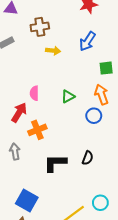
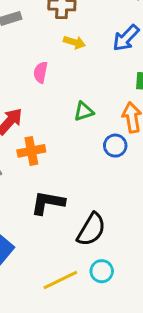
pink semicircle: (34, 93) -> (41, 72), moved
black semicircle: (88, 158) -> (91, 230), moved, size x1.6

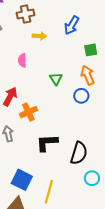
green triangle: (84, 111) -> (56, 79), turned -32
yellow line: (60, 280) -> (49, 192), moved, turned -35

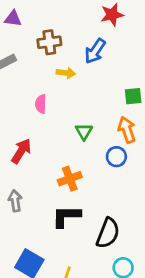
blue arrow: (72, 25) -> (95, 51), moved
orange cross: (28, 112) -> (70, 179), moved

